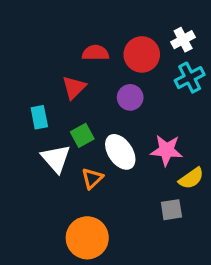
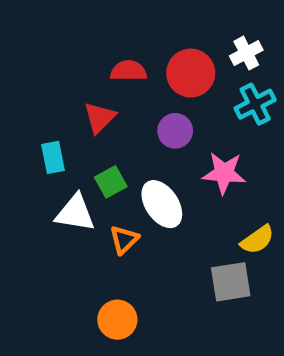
pink star: (167, 150) -> (224, 173), moved
white triangle: (56, 159) -> (75, 213), turned -40
gray square: (171, 210) -> (231, 282), size x1.4
orange circle: (87, 238) -> (117, 320), size x0.7

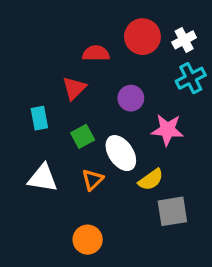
red circle: (191, 73) -> (142, 37), moved
white triangle: (75, 213) -> (43, 178), moved
yellow semicircle: (257, 240) -> (151, 180), moved

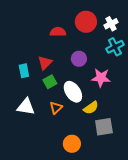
red triangle: (74, 88) -> (45, 63), moved
orange circle: (88, 240) -> (72, 144), moved

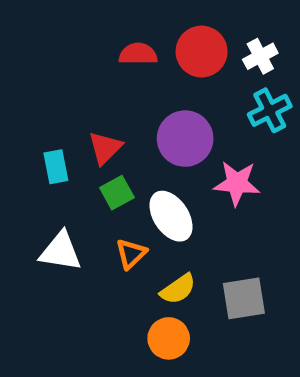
red semicircle: (58, 32) -> (138, 54), moved
purple circle: (79, 59) -> (185, 139), size x1.5
yellow semicircle: (91, 108) -> (178, 289), moved

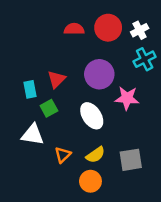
green square: (117, 193) -> (49, 108), moved
orange triangle: (131, 254) -> (63, 155), moved

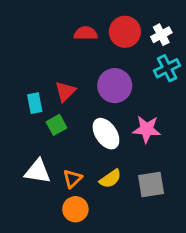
pink star: (127, 98) -> (147, 129), moved
white triangle: (33, 135) -> (38, 171), moved
orange circle: (90, 181) -> (75, 209), moved

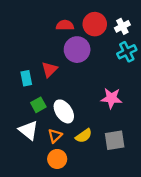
purple circle: (115, 86) -> (77, 50), moved
green square: (57, 125) -> (38, 105), moved
white ellipse: (106, 134) -> (64, 111), moved
white triangle: (38, 171) -> (28, 130), turned 30

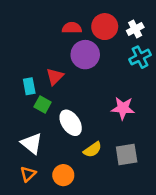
green square: (38, 105) -> (43, 105), moved, turned -32
orange triangle: (55, 136) -> (28, 174), moved

